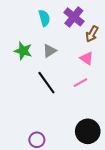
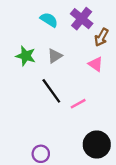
cyan semicircle: (44, 18) -> (49, 20), turned -42
pink line: (80, 83) -> (78, 104), moved

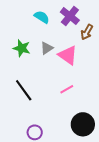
pink triangle: (96, 64) -> (68, 55), moved, size x1.5
black line: (51, 91) -> (24, 90), moved

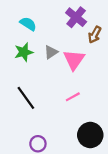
cyan semicircle: (42, 17) -> (28, 24), moved
green star: (22, 48) -> (24, 52), turned -30
pink triangle: (68, 55) -> (74, 60), turned 30

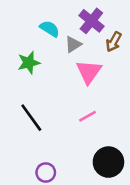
cyan semicircle: (28, 24) -> (50, 29), moved
gray triangle: (51, 52) -> (73, 44), moved

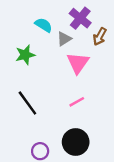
black circle: (108, 162) -> (76, 142), moved

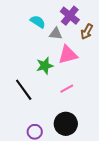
gray triangle: (64, 39) -> (56, 34), turned 40
green star: (25, 55) -> (45, 66), moved
pink triangle: (78, 63) -> (68, 55), turned 40

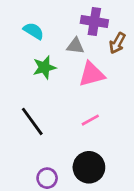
purple cross: (70, 16) -> (94, 22), turned -30
cyan semicircle: (38, 22) -> (34, 31), moved
green star: (45, 66) -> (44, 67), moved

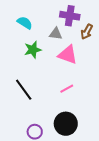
pink triangle: (92, 74) -> (68, 55), turned 35

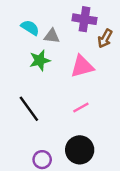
gray triangle: (56, 34) -> (52, 36), moved
pink triangle: (68, 55) -> (82, 66), turned -35

